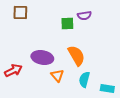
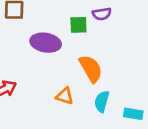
purple ellipse: (42, 58) -> (46, 43), moved
orange triangle: (57, 76) -> (65, 96), turned -32

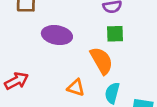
green square: (78, 25) -> (115, 34), moved

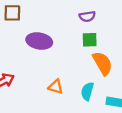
orange semicircle: (101, 61) -> (103, 63), moved

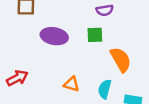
green square: (90, 40) -> (95, 35), moved

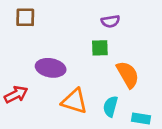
purple ellipse: (54, 36) -> (51, 68), moved
orange triangle: (71, 84) -> (75, 101), size x1.5

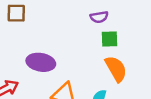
green square: (100, 48) -> (109, 39), moved

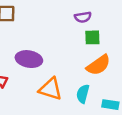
orange semicircle: (116, 69) -> (98, 65), turned 85

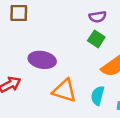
green square: (92, 37) -> (96, 39), moved, turned 35

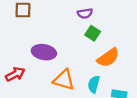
purple semicircle: (98, 17) -> (85, 13), moved

